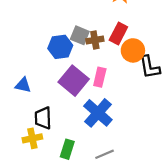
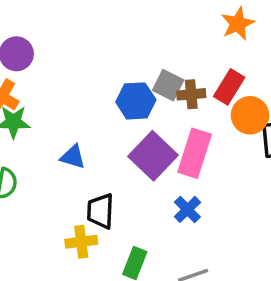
pink rectangle: (100, 77) -> (195, 153), size x1.5
blue cross: (98, 113) -> (187, 209), size x0.6

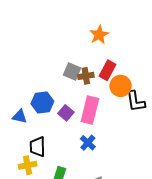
orange star: (238, 24) -> (99, 35), moved
blue hexagon: (136, 101) -> (42, 103), moved
purple square: (153, 156) -> (66, 113), size x0.6

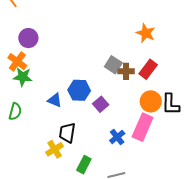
orange star: (99, 35) -> (146, 33), turned -30
orange circle: (121, 86) -> (151, 101), moved
pink rectangle: (90, 110) -> (143, 127), moved
yellow cross: (28, 165) -> (55, 149), turned -30

